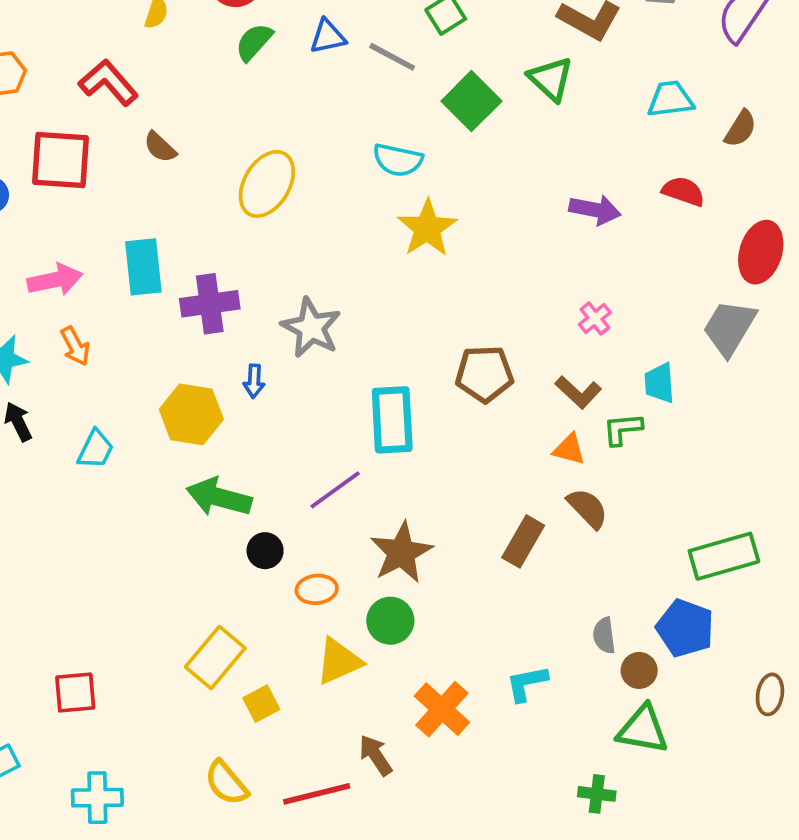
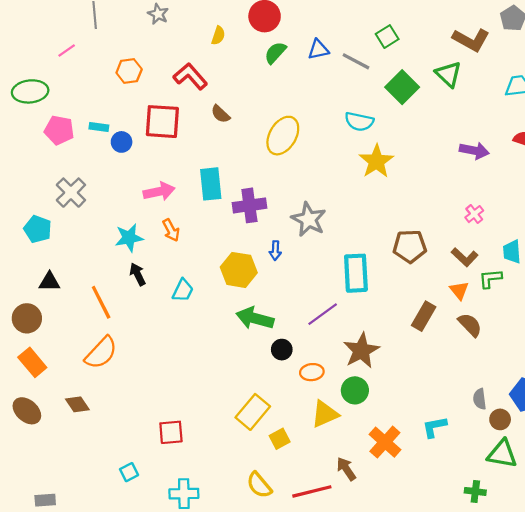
orange triangle: (569, 449) -> (459, 290), turned 36
brown rectangle: (523, 541) -> (424, 316), moved

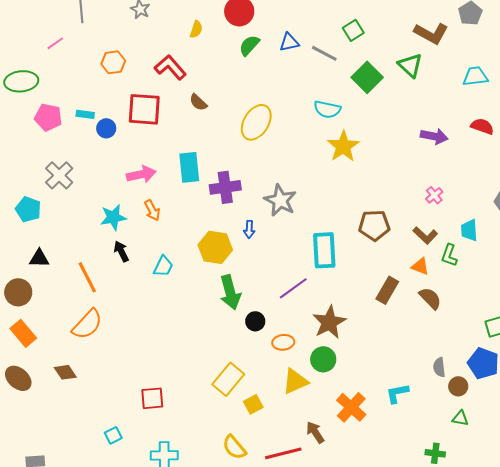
green L-shape: (490, 279) -> (449, 255), turned -65
orange triangle: (459, 290) -> (420, 266), turned -30
green arrow: (255, 318) -> (230, 292), turned -120
green triangle: (502, 454) -> (460, 418), size x0.6

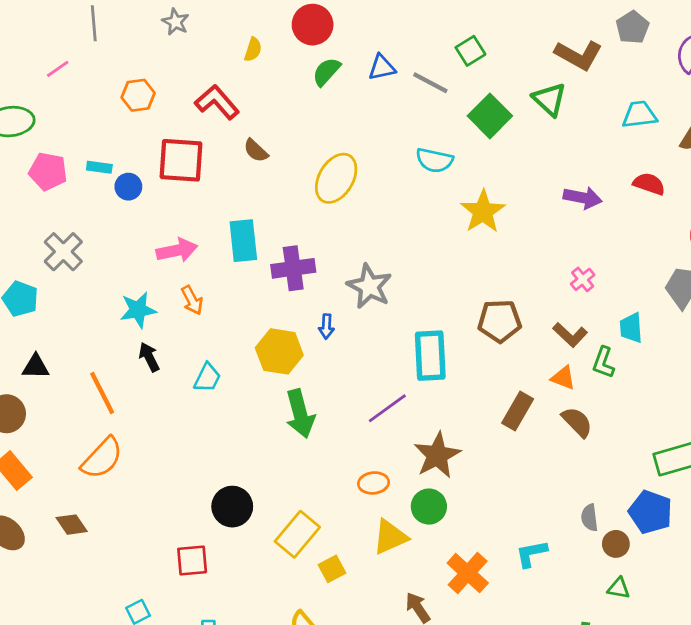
yellow star: (343, 146) -> (483, 212), moved
black circle: (255, 321) -> (232, 507), moved, size x1.5

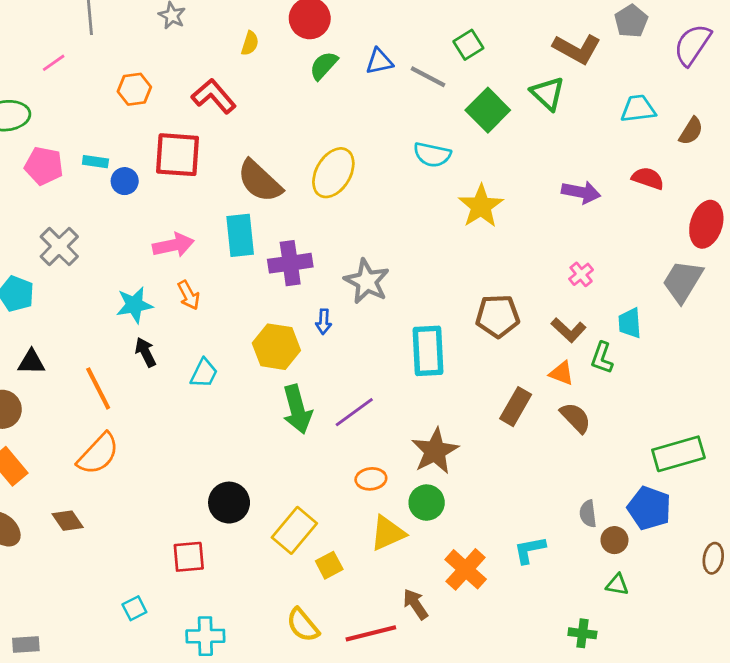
brown semicircle: (256, 151) -> (260, 181), moved, size x1.8
purple line: (387, 408) -> (354, 412), moved

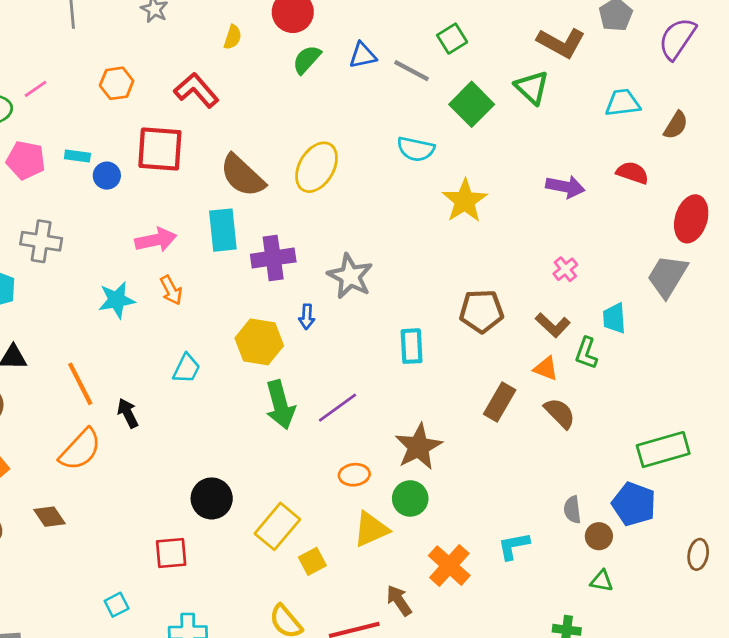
pink line: (54, 63) -> (36, 89), moved
gray cross: (59, 246) -> (41, 241), turned -36
cyan rectangle: (428, 351) -> (412, 346), size x0.7
black arrow: (146, 352) -> (128, 413), moved

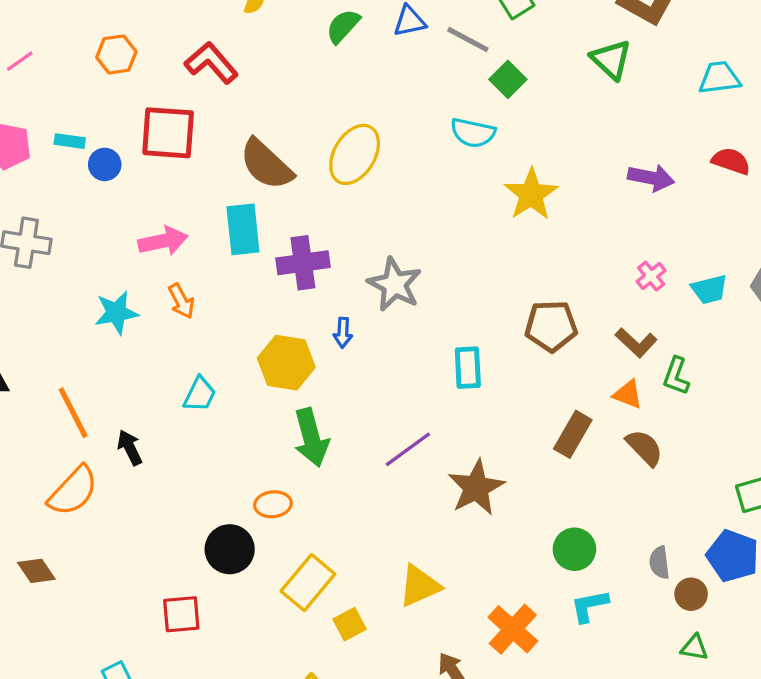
green square: (472, 104) -> (508, 79), moved, size x0.7
cyan trapezoid: (614, 318) -> (709, 289), moved, turned -100
purple line: (337, 408) -> (408, 449), moved
orange ellipse: (354, 475) -> (273, 504), moved
green circle: (410, 498) -> (574, 549), moved

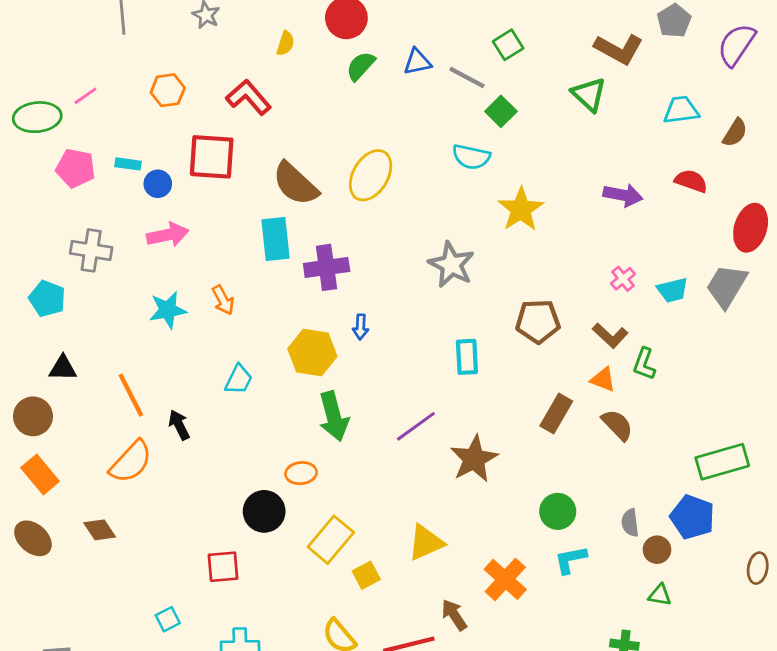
pink arrow: (163, 241) -> (168, 235), moved
gray star: (395, 284) -> (451, 265), moved

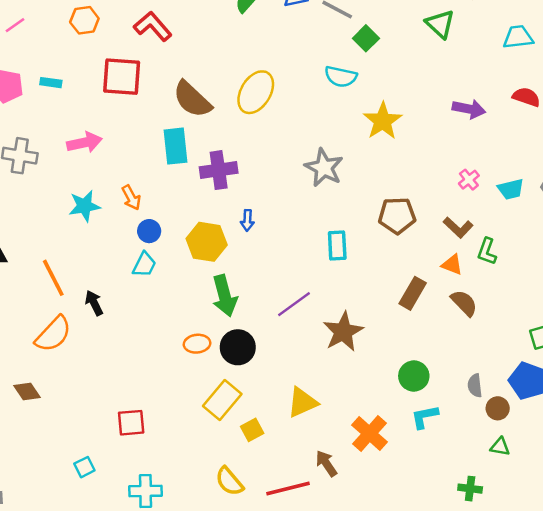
blue circle: (158, 184) -> (149, 231), moved
black circle: (264, 511) -> (238, 347), moved

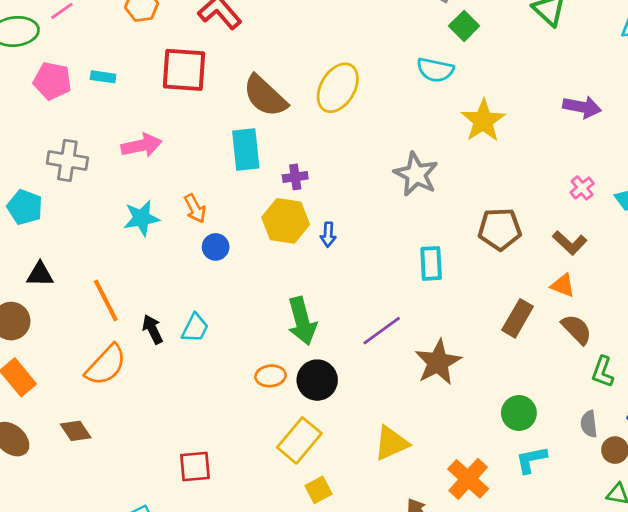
purple cross: (219, 170) -> (295, 177), size x0.6
yellow hexagon: (207, 242) -> (286, 221), moved
green L-shape: (487, 251) -> (603, 372), moved
cyan trapezoid: (144, 265) -> (195, 328), moved
yellow square: (252, 430) -> (319, 490), moved

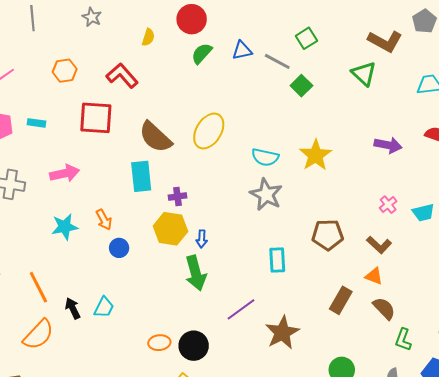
cyan semicircle: (435, 70) -> (265, 157), moved
green arrow: (302, 321) -> (196, 273), moved

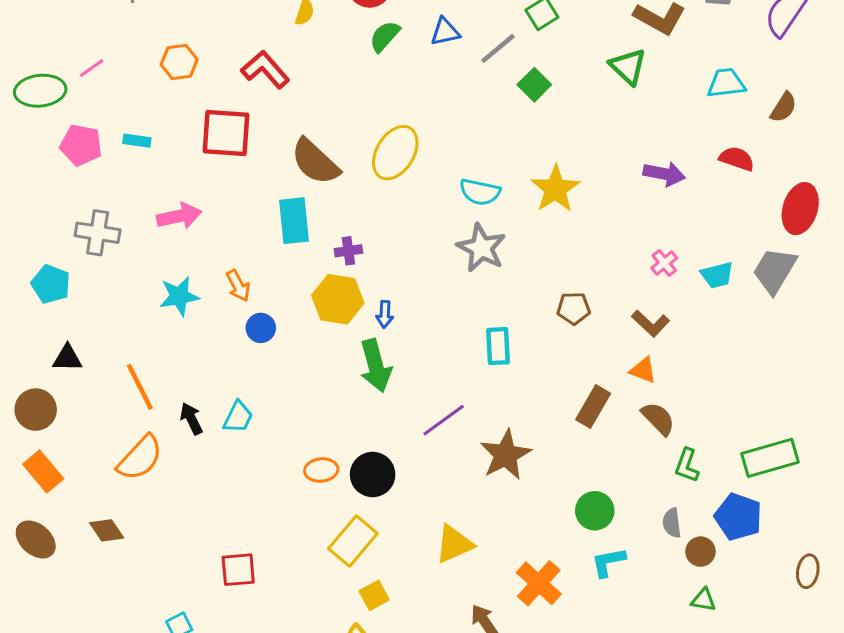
gray line: (277, 61) -> (498, 48), turned -68
brown pentagon: (328, 235) -> (574, 308), size x0.7

